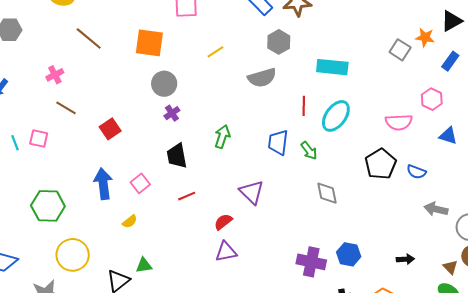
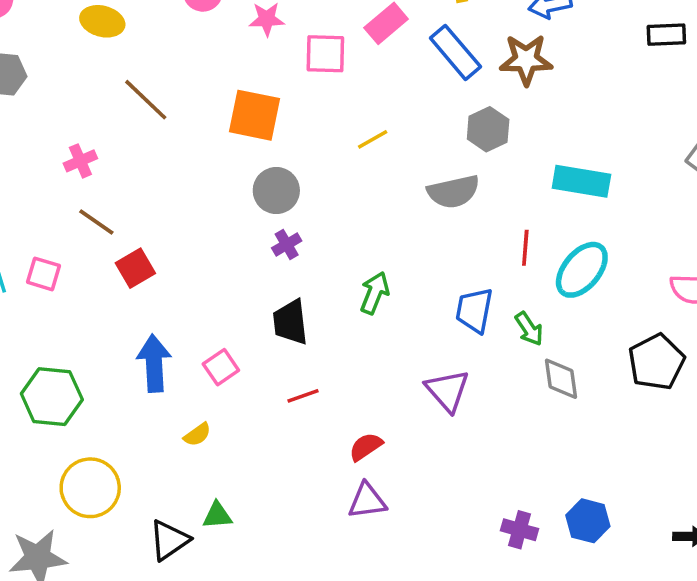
red square: (110, 129) -> (135, 268), moved
purple triangle: (252, 192) -> (447, 391), moved
gray diamond: (327, 193) -> (561, 379), moved
purple cross: (311, 262) -> (520, 530), size x0.7

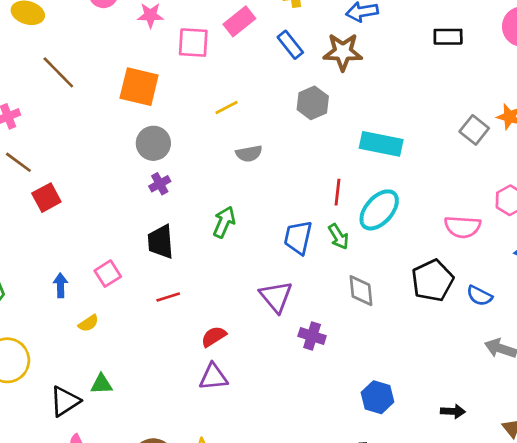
blue rectangle: (455, 52) -> (290, 45), size x0.7
gray semicircle: (453, 192) -> (249, 154), moved, size x0.7
green arrow: (529, 329) -> (339, 237), moved
blue arrow: (154, 363) -> (60, 285), moved, size x0.6
purple cross: (520, 530) -> (312, 336), moved

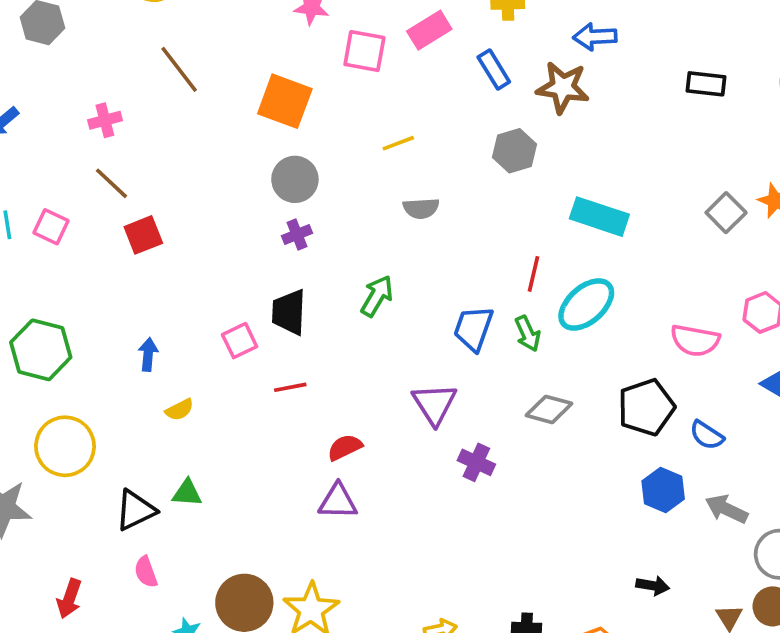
pink square: (108, 274) -> (240, 341), moved
gray diamond: (361, 291) -> (549, 409), turned -76
blue hexagon: (378, 397) -> (663, 490), moved

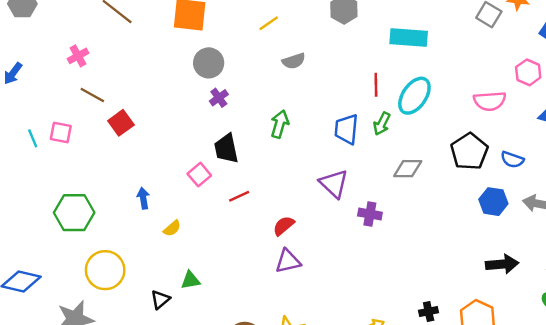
green arrow: (528, 334) -> (382, 124), turned 65
black triangle: (135, 510) -> (160, 299), size x0.7
black arrow: (653, 586) -> (502, 264), size x1.5

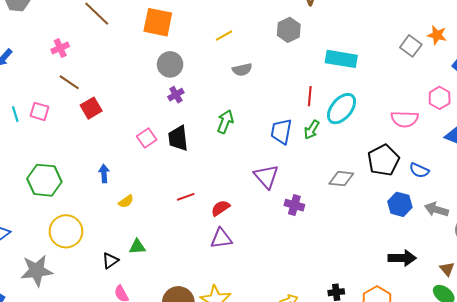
gray diamond: (408, 169) -> (341, 179), moved
pink square: (199, 175) -> (147, 138), moved
red line: (239, 196) -> (186, 197), moved

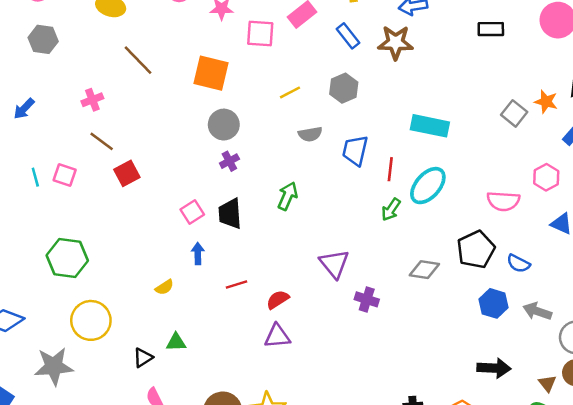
gray hexagon: (289, 30) -> (344, 88), moved
blue trapezoid: (281, 131) -> (355, 151), moved
blue arrow: (104, 174) -> (198, 253), moved

